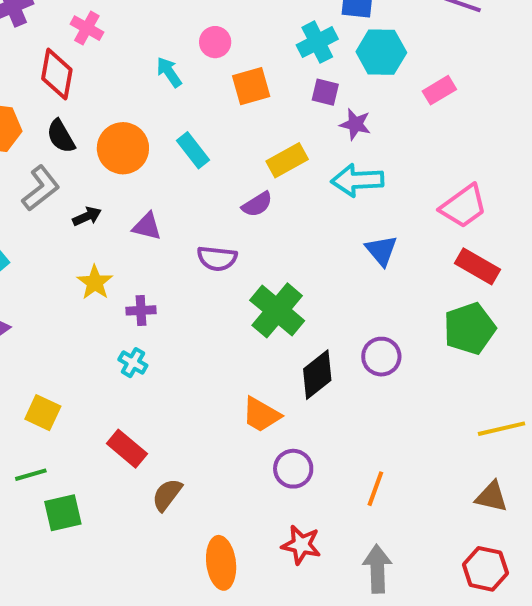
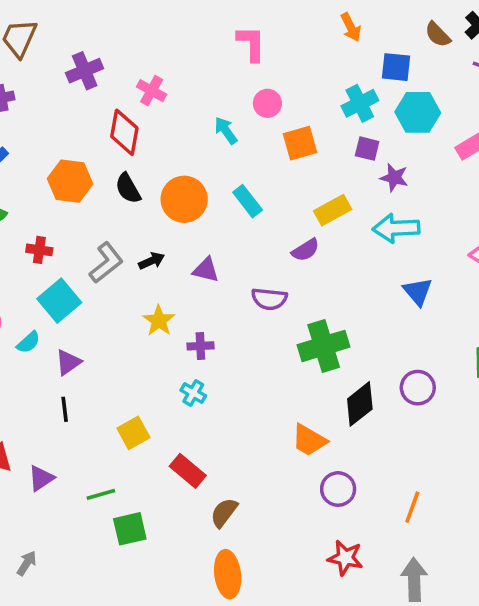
gray L-shape: (41, 188) -> (106, 263), moved
green cross: (277, 310) -> (324, 346), turned 33
yellow square: (43, 413) -> (133, 433), moved, turned 36
orange ellipse: (221, 563) -> (228, 574), moved

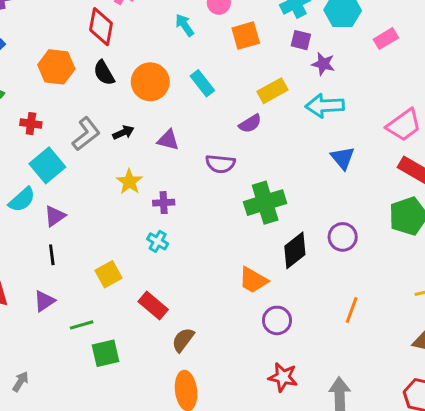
cyan semicircle: (28, 342) -> (22, 200), size x1.4
purple triangle: (41, 478) -> (44, 301), moved
orange line: (412, 507) -> (352, 310), moved

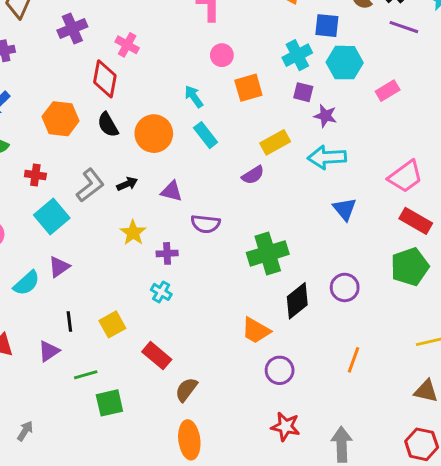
cyan arrow: (185, 25) -> (194, 97), moved
purple semicircle: (220, 164) -> (206, 224), moved
cyan semicircle: (22, 200) -> (27, 283), moved
black line: (52, 255) -> (69, 322), moved

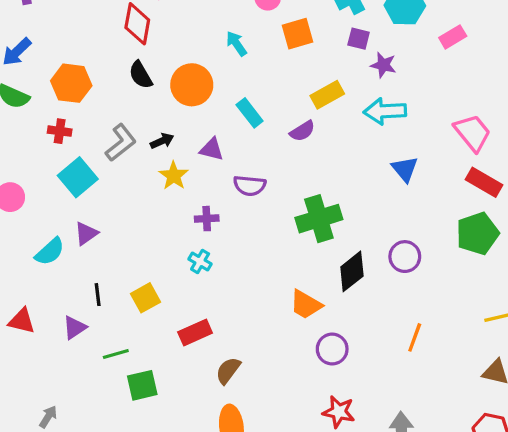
orange hexagon: (61, 119) -> (71, 83), moved
cyan rectangle: (206, 135) -> (250, 113), moved
pink trapezoid: (405, 176) -> (473, 133), turned -93
yellow star: (133, 233) -> (174, 176), moved
red rectangle: (157, 356) -> (195, 333), turned -64

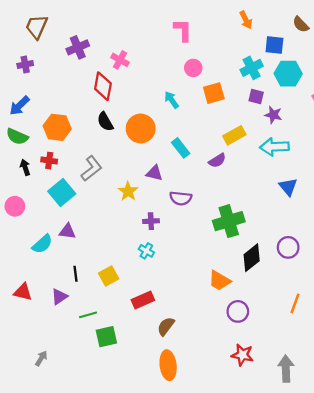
black arrow: (162, 141) -> (25, 167), moved, turned -84
purple triangle: (86, 233) -> (67, 231), turned 42

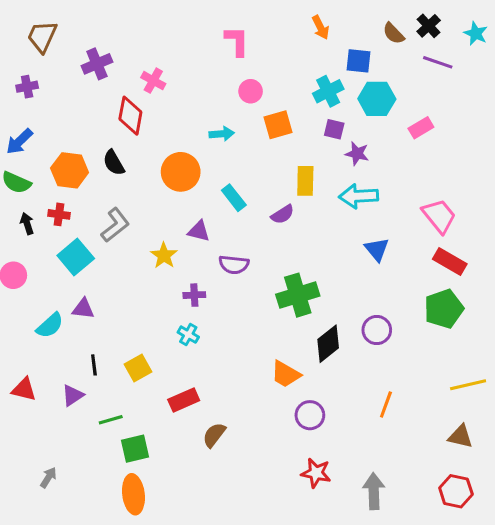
cyan arrow: (172, 100) -> (222, 134), turned 120
black semicircle: (105, 122) -> (114, 163), moved
yellow rectangle: (234, 135) -> (305, 181), turned -60
orange ellipse: (168, 365) -> (133, 494), moved

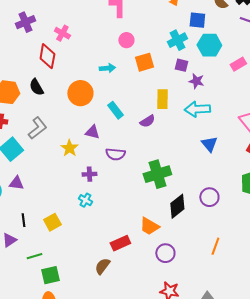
red rectangle: (184, 400) -> (120, 243), moved

